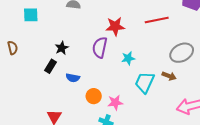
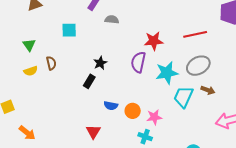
gray ellipse: (182, 53) -> (198, 66), moved
cyan star: (128, 58) -> (167, 73), size x1.6
blue semicircle: (73, 78) -> (111, 106), moved

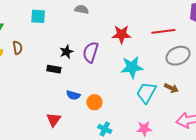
purple semicircle: (138, 62) -> (91, 52), moved
gray ellipse: (198, 66) -> (178, 56), moved
black rectangle: (89, 81) -> (54, 69), turned 64
pink star: (154, 117) -> (144, 129), moved

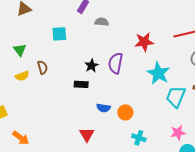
cyan star: (132, 67) -> (158, 73), turned -30

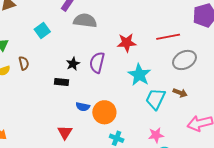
gray semicircle: (102, 22) -> (85, 21), size x1.6
cyan square: (59, 34) -> (42, 31), turned -35
orange circle: (125, 112) -> (104, 112), size x1.5

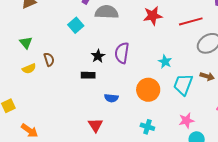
cyan square: (42, 31) -> (76, 25), moved
red star: (127, 43) -> (153, 16), moved
cyan star: (139, 75) -> (165, 62), size x0.6
orange circle: (104, 112) -> (148, 90), moved

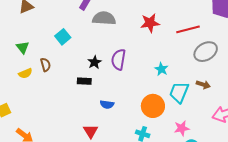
cyan square: (76, 25) -> (63, 37), moved
orange circle: (148, 90) -> (153, 106), moved

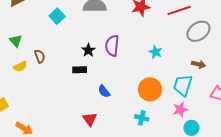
cyan square: (63, 37) -> (57, 16), moved
cyan trapezoid: (179, 92) -> (183, 85), moved
blue semicircle: (107, 104) -> (104, 91), turned 48

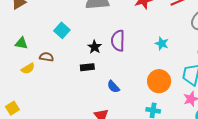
cyan square: (57, 16) -> (62, 30), moved
green triangle: (16, 41) -> (21, 43), turned -32
brown semicircle: (40, 56) -> (46, 57), turned -56

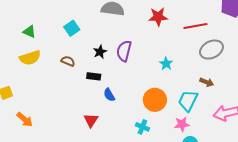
brown semicircle: (46, 57) -> (68, 61), moved
black rectangle: (87, 67) -> (94, 76), moved
yellow semicircle: (28, 69) -> (30, 58), size x1.5

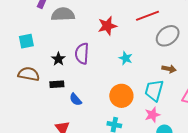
red star: (158, 17) -> (107, 26), moved
cyan square: (72, 28) -> (26, 41), turned 35
brown semicircle: (68, 61) -> (29, 74), size x1.5

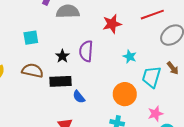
brown arrow: (169, 69) -> (173, 68), turned 40
black rectangle: (57, 84) -> (60, 81), size x1.5
cyan trapezoid: (154, 90) -> (151, 77), moved

